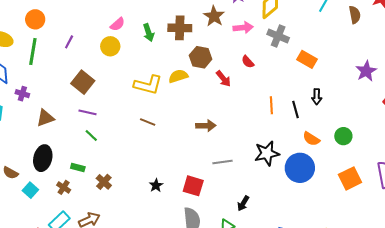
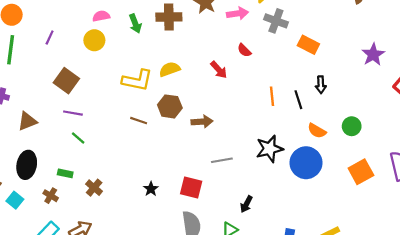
pink semicircle: (118, 24) -> (101, 16), turned -147
brown hexagon: (201, 57) -> (170, 106), moved

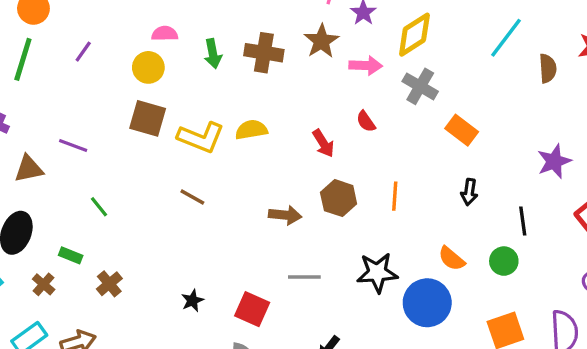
brown square: (66, 81) -> (148, 118), moved, turned -30
black line: (298, 100) -> (523, 221), moved
brown hexagon: (170, 106) -> (339, 198), moved
purple line: (73, 113) -> (73, 146), moved

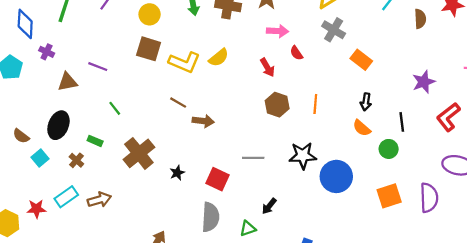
pink arrow: (366, 65) -> (278, 31), moved
yellow semicircle: (251, 130) -> (219, 58), turned 150
brown arrow: (285, 215) -> (203, 121), moved
orange semicircle: (452, 259) -> (362, 128), moved
brown cross: (109, 284) -> (139, 153), moved, size x1.8

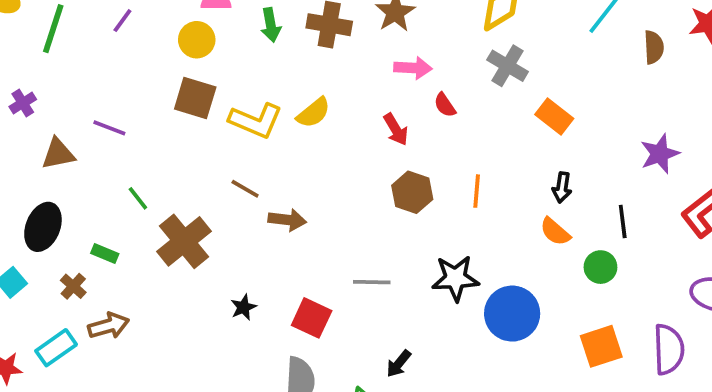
purple cross: (47, 52) -> (23, 103), turned 32
brown cross: (139, 153) -> (184, 241), moved
brown arrow: (99, 200) -> (109, 326), moved

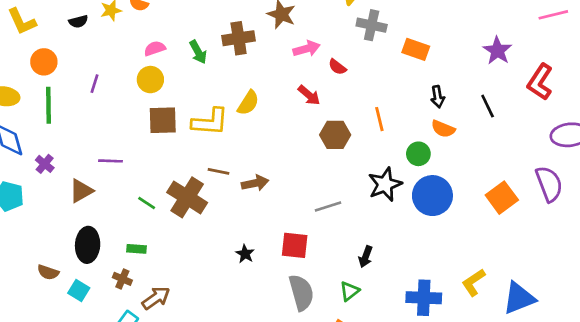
brown cross: (184, 241) -> (187, 197), moved
green circle: (600, 267) -> (418, 154), moved

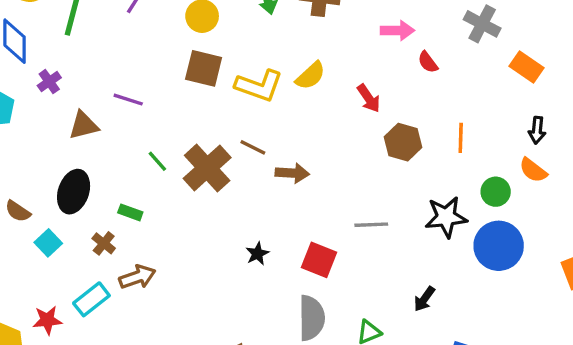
red arrow: (309, 95) -> (369, 98), moved
black arrow: (366, 257) -> (424, 299), moved

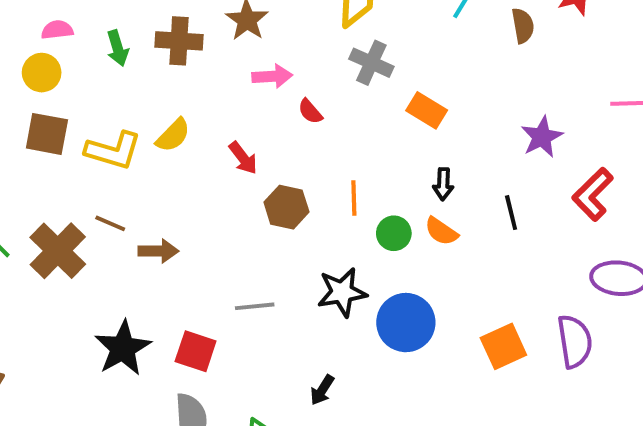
green circle: (496, 192) -> (394, 233), moved
black star: (257, 254) -> (123, 348), size x2.0

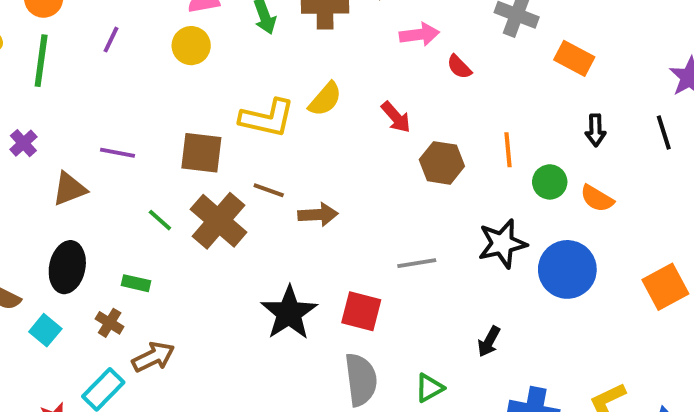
brown square: (47, 134) -> (201, 153), moved
black line: (511, 213) -> (664, 133), moved
orange semicircle: (441, 231) -> (597, 198), moved

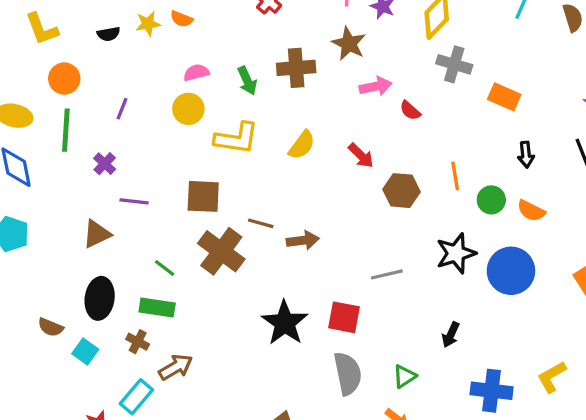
yellow L-shape: (267, 118) -> (236, 138), moved
purple cross: (23, 143) -> (105, 164), moved
green line: (160, 220) -> (165, 268), moved
green rectangle: (136, 283) -> (157, 307), size x1.5

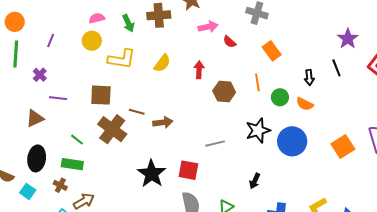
orange rectangle: (504, 97) -> (272, 51), moved, turned 30
black arrow: (526, 155) -> (309, 77), moved
red arrow: (361, 156) -> (199, 70), turned -132

